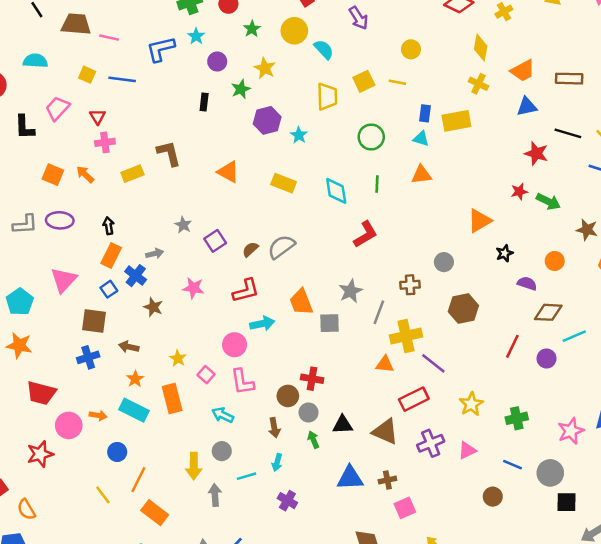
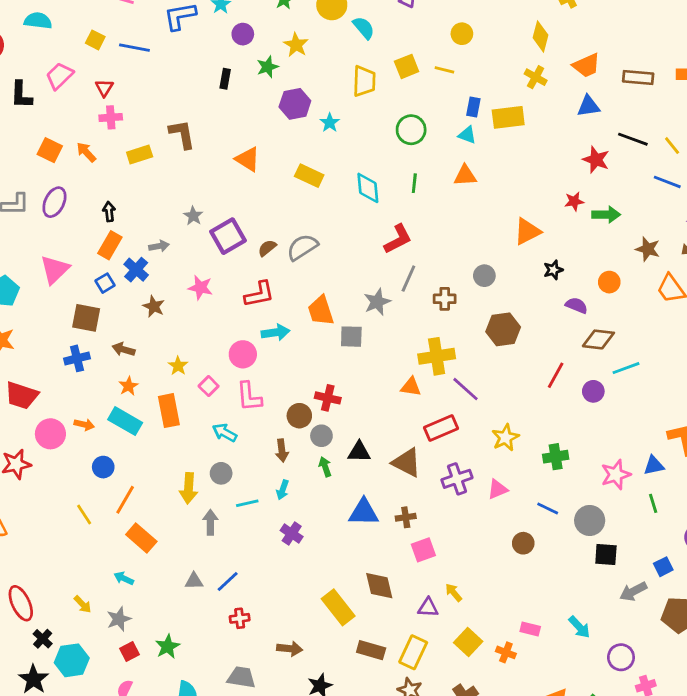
green arrow: (548, 201) -> (606, 215), turned -30
purple ellipse: (60, 220) -> (54, 202), turned -70
purple square: (215, 241) -> (228, 236), size x1.4
gray line: (379, 312) -> (408, 279), moved

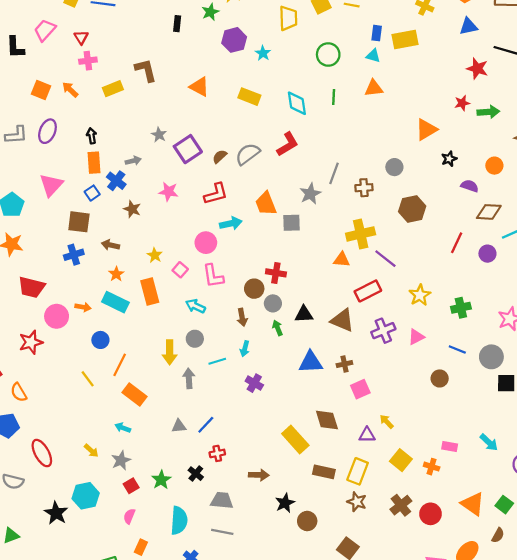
red L-shape: (398, 239) -> (288, 144), moved
orange rectangle: (110, 245) -> (94, 163), turned -30
black cross: (43, 639) -> (196, 474), moved

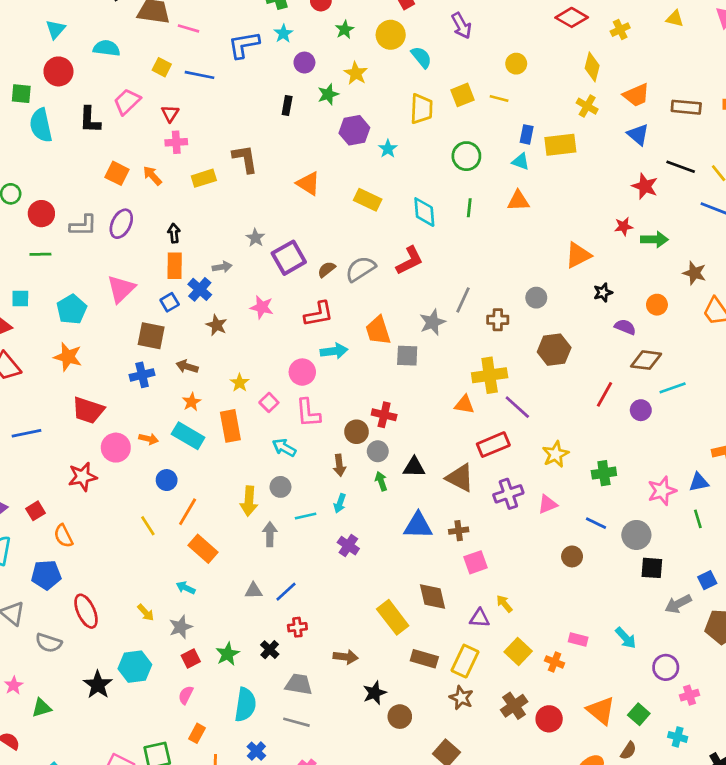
blue triangle: (468, 26) -> (638, 134), turned 48

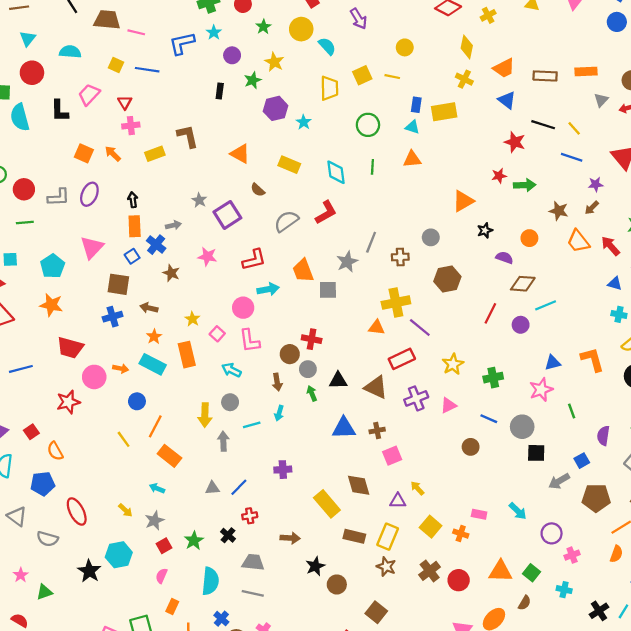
brown semicircle: (327, 269) -> (258, 190), moved, turned -96
blue triangle: (699, 482) -> (553, 363), moved
purple cross: (348, 546) -> (283, 470), moved, turned -35
orange triangle: (601, 711) -> (500, 571), turned -35

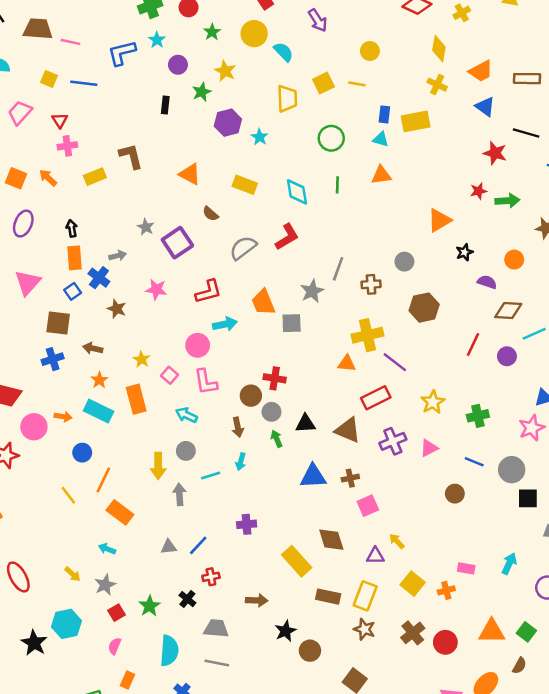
cyan arrow: (518, 511) -> (509, 564), turned -108
orange cross: (461, 534) -> (446, 590), turned -32

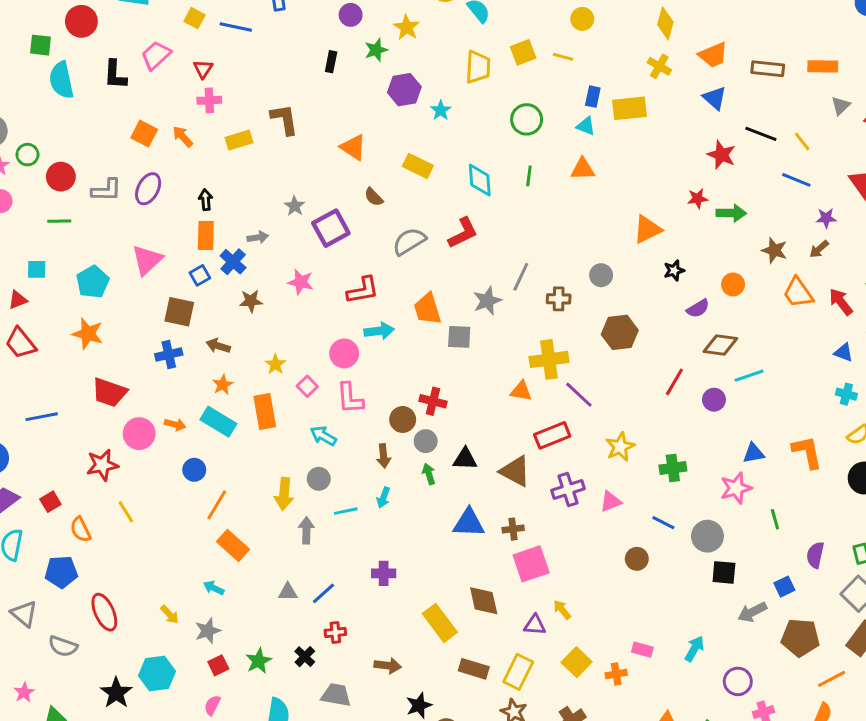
purple semicircle: (487, 282) -> (698, 308), turned 126
brown star: (117, 309) -> (251, 301), turned -30
yellow line: (68, 495) -> (126, 512), moved
pink square: (368, 506) -> (531, 564), size x1.4

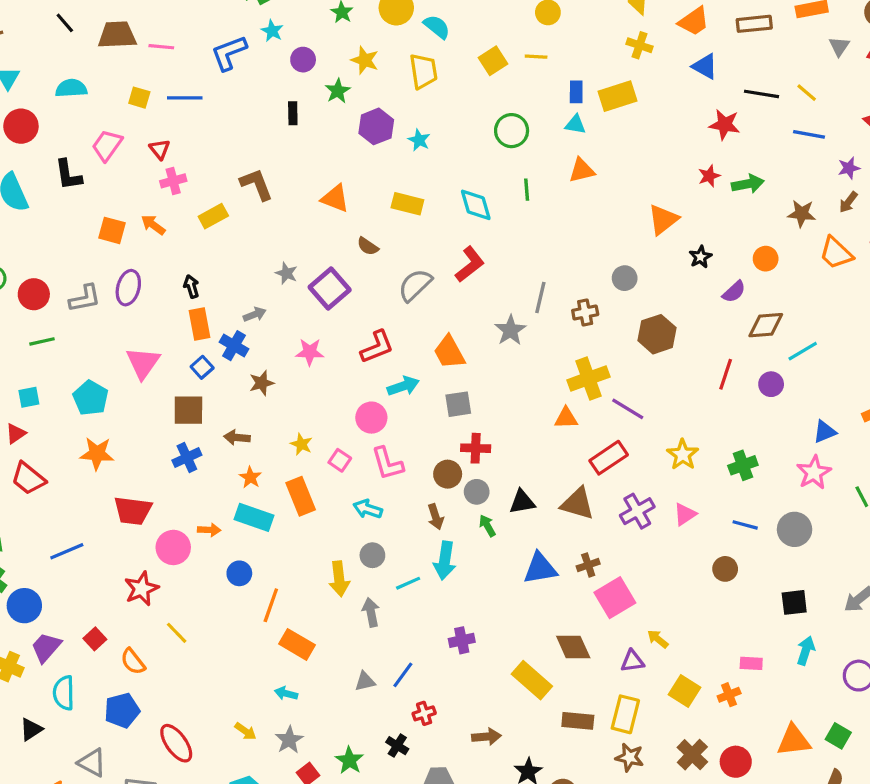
yellow trapezoid: (478, 67) -> (423, 71), moved
gray square: (459, 337) -> (458, 404), moved
cyan arrow: (383, 498) -> (445, 561), size x1.6
black square: (724, 572) -> (794, 602), moved

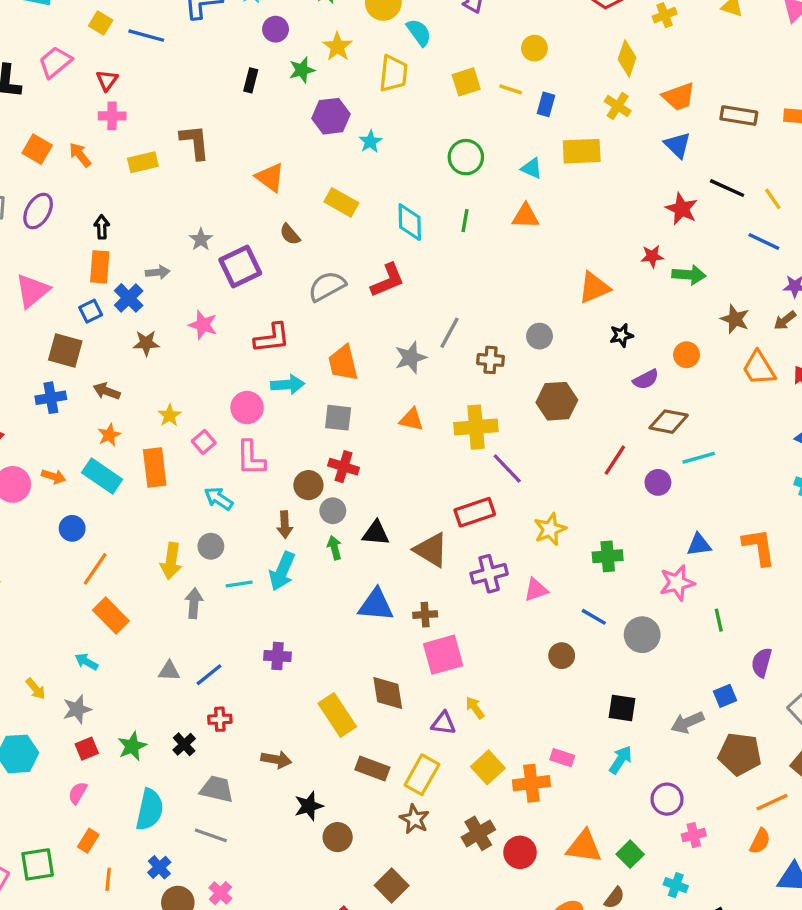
blue rectangle: (576, 92) -> (546, 104), moved
orange triangle: (566, 418) -> (411, 419), moved
orange cross: (729, 695) -> (531, 783), size x1.5

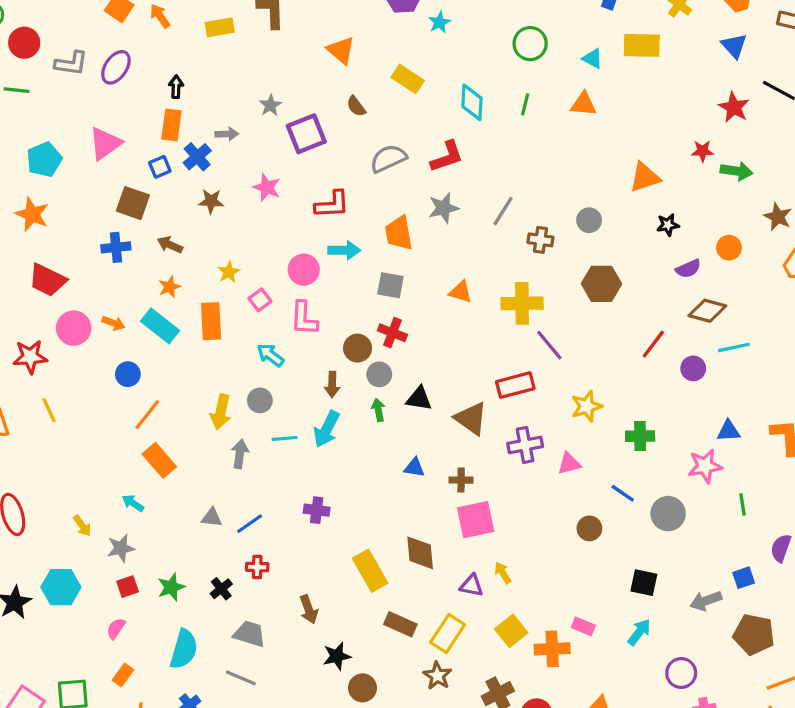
gray star: (411, 358) -> (443, 208), moved
blue triangle: (376, 605) -> (414, 468), size x0.6
brown arrow: (276, 760) -> (309, 609), turned 56

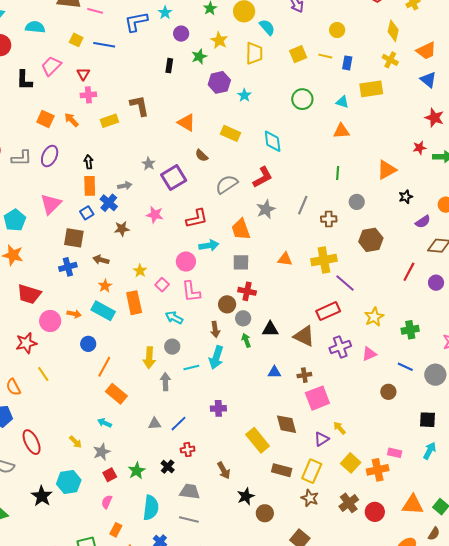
green line: (525, 104) -> (338, 173), moved
purple triangle: (472, 586) -> (322, 439), turned -35

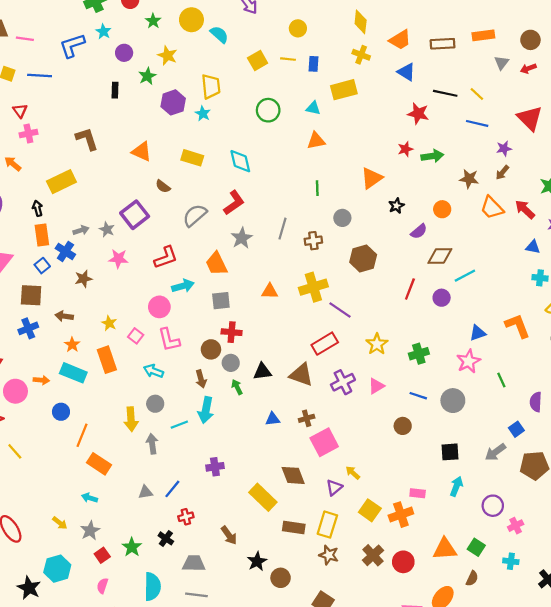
yellow trapezoid: (254, 53) -> (211, 87), moved
yellow rectangle: (109, 121) -> (61, 182), moved, size x1.4
gray star: (149, 164) -> (107, 229), moved

